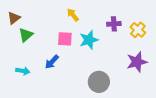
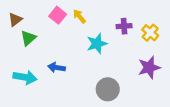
pink square: (65, 39) -> (58, 15), moved, turned 35
blue arrow: (52, 62) -> (57, 68), turned 56
cyan arrow: (23, 71) -> (25, 77), size x1.5

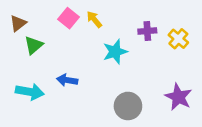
purple star: (149, 68) -> (178, 97), moved, turned -30

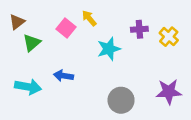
pink square: (69, 18) -> (66, 28), moved
purple star: (178, 97) -> (169, 92), turned -30

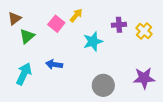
yellow arrow: (89, 18) -> (76, 15), turned 80
cyan arrow: (28, 87) -> (24, 74), turned -75

